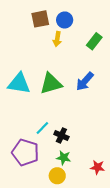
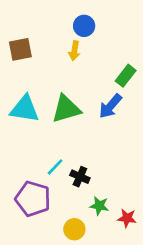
brown square: (40, 19) -> (20, 49), moved
green rectangle: (94, 41) -> (126, 76), moved
green star: (64, 158) -> (99, 206), moved

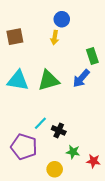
green rectangle: (126, 76) -> (92, 56), turned -56

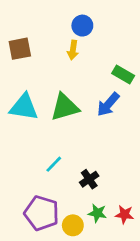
green rectangle: (92, 56) -> (123, 74), turned -42
black cross: (59, 130) -> (89, 179), moved, turned 32
purple pentagon: (24, 147) -> (42, 213), moved
green star: (73, 152) -> (97, 213), moved

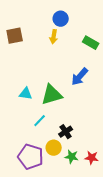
green rectangle: (123, 74) -> (91, 43), moved
cyan triangle: (24, 107) -> (26, 94), moved, size x0.6
green triangle: (65, 107) -> (52, 95), moved
yellow circle: (73, 225) -> (54, 148), moved

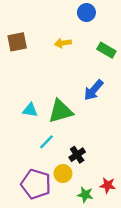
blue circle: (61, 19) -> (86, 13), moved
yellow arrow: (54, 37) -> (63, 43), turned 72
green star: (72, 157) -> (85, 195), moved

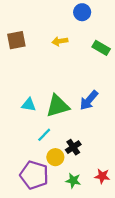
blue arrow: (94, 90) -> (89, 100), moved
yellow circle: (63, 174) -> (55, 157), moved
green star: (85, 195) -> (73, 181), moved

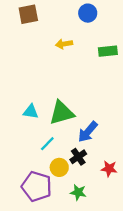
brown square: (16, 40) -> (28, 14), moved
green rectangle: (101, 48) -> (108, 51), turned -36
blue arrow: (89, 100) -> (88, 132), moved
red star: (102, 176) -> (109, 169), moved

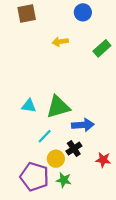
green rectangle: (108, 51) -> (102, 48), turned -36
blue arrow: (88, 132) -> (83, 125), turned -135
green star: (78, 192) -> (64, 180), moved

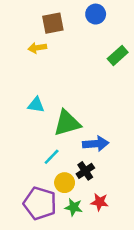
brown square: (27, 14) -> (53, 23), moved
yellow arrow: (60, 42) -> (37, 48), moved
cyan triangle: (29, 106) -> (36, 105), moved
red star: (103, 160) -> (100, 202), moved

